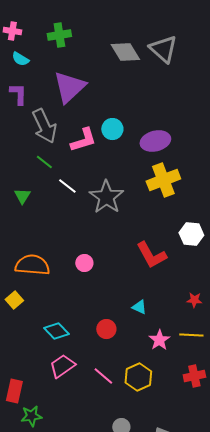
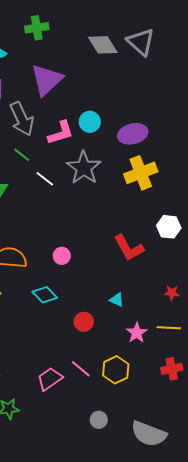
gray star: (106, 197) -> (84, 168), moved
cyan diamond: (56, 331) -> (45, 295), moved
pink trapezoid: (62, 366) -> (50, 379), moved

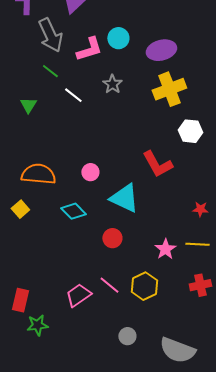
gray star: (84, 168) -> (112, 84), size x0.6
white hexagon: (169, 227) -> (190, 131), moved
cyan triangle: (117, 300) -> (124, 198), moved, size x2.0

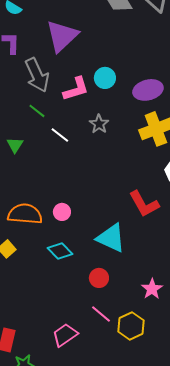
pink circle: (90, 172) -> (62, 212), moved
pink line: (109, 285) -> (101, 314), moved

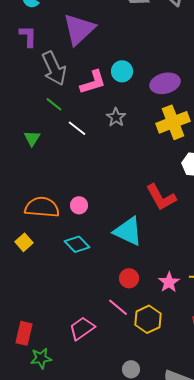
red circle: (99, 278) -> (129, 278), moved

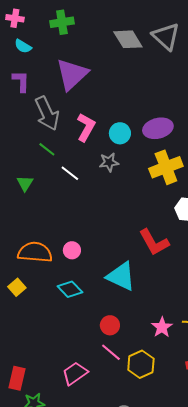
cyan circle: (122, 71) -> (120, 133), moved
pink L-shape: (93, 82) -> (86, 127), turned -44
gray star: (116, 117) -> (109, 162), turned 30
red circle: (129, 278) -> (110, 325), moved

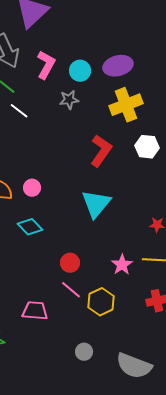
white line: (70, 173) -> (19, 111), moved
red L-shape: (154, 242) -> (101, 151), moved, turned -116
cyan triangle: (121, 276) -> (96, 204), moved, turned 44
pink trapezoid: (75, 373) -> (35, 311), turned 40

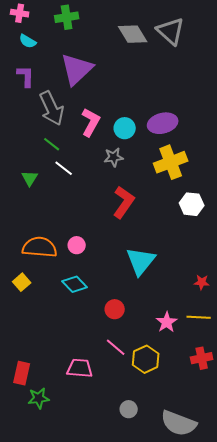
red L-shape: (101, 151) -> (124, 202), moved
red circle: (70, 263) -> (115, 309), moved

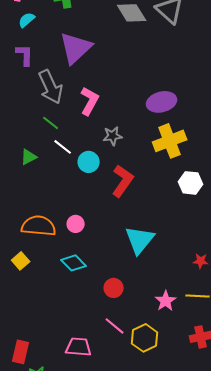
cyan semicircle: (28, 41) -> (27, 20), turned 108
cyan circle: (125, 128) -> (89, 162), moved
green triangle: (30, 178) -> (29, 157), turned 30

